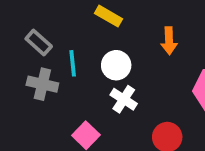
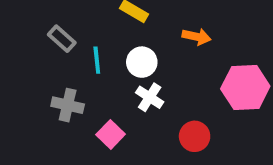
orange arrow: (169, 41) -> (197, 37), turned -76
gray cross: (42, 84) -> (68, 105), moved

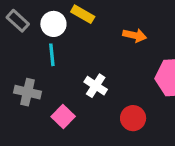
gray rectangle: (62, 39) -> (18, 21), moved
white circle: (142, 62) -> (53, 24), moved

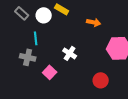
cyan line: (52, 55) -> (36, 38), moved
red circle: (133, 118) -> (101, 80), moved

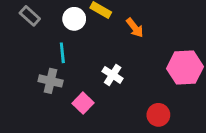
gray rectangle: (22, 13) -> (30, 16), moved
orange arrow: (94, 22) -> (135, 28), moved, turned 40

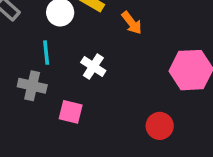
white cross: (113, 75) -> (93, 67), moved
pink square: (83, 103) -> (71, 112), turned -30

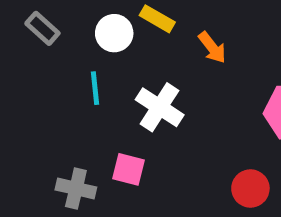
white cross: (93, 67) -> (160, 107), size x1.4
gray cross: (32, 86) -> (76, 189), moved

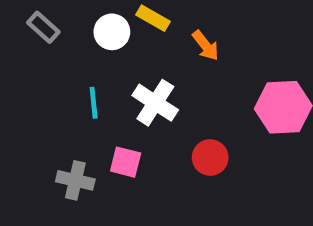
cyan line: (95, 88) -> (94, 103), moved
red circle: (250, 189) -> (210, 158), moved

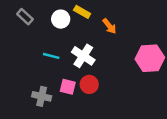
cyan line: (94, 103) -> (51, 56), turned -70
red circle: (210, 158) -> (89, 84), moved

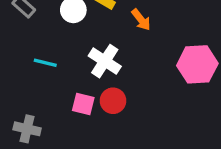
cyan line: (51, 56) -> (45, 63), moved
gray cross: (42, 96) -> (27, 129), moved

